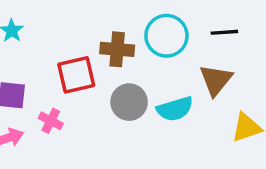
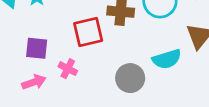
gray circle: (129, 102) -> (130, 78), moved

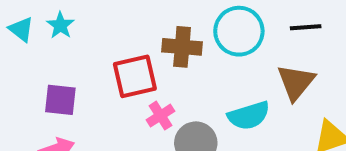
pink cross: (68, 69) -> (160, 116), moved, turned 30

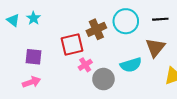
brown cross: (182, 47) -> (96, 29), turned -30

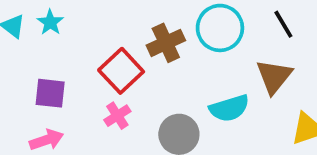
black line: (160, 19) -> (283, 24), turned 63
red square: (72, 45) -> (121, 71), turned -30
pink cross: (85, 65) -> (117, 116), moved

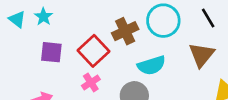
purple square: (50, 93) -> (51, 52), moved
cyan semicircle: (229, 108) -> (151, 65), moved

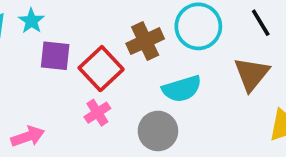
purple square: (51, 52) -> (55, 56), moved

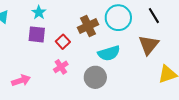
cyan star: (31, 21) -> (39, 12), moved
red square: (101, 69) -> (63, 42), size x0.6

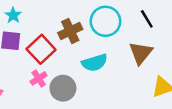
red square: (63, 42) -> (41, 49), size x1.6
gray circle: (95, 77) -> (63, 88), moved

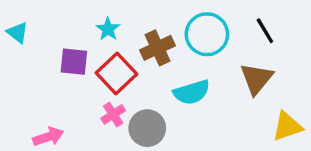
cyan star: (13, 15) -> (108, 29), moved

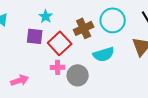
cyan star: (108, 29) -> (46, 16), moved
pink cross: (113, 114) -> (58, 67), turned 32

